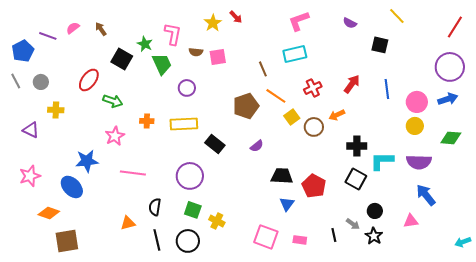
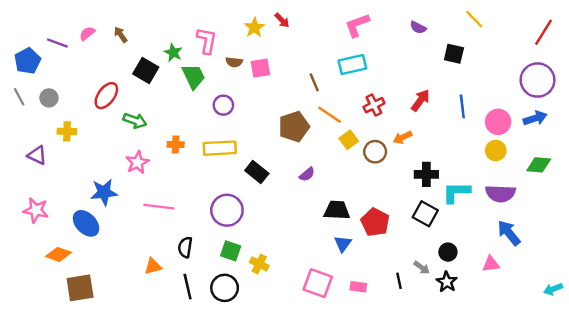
pink star: (30, 176) -> (36, 210), turned 30

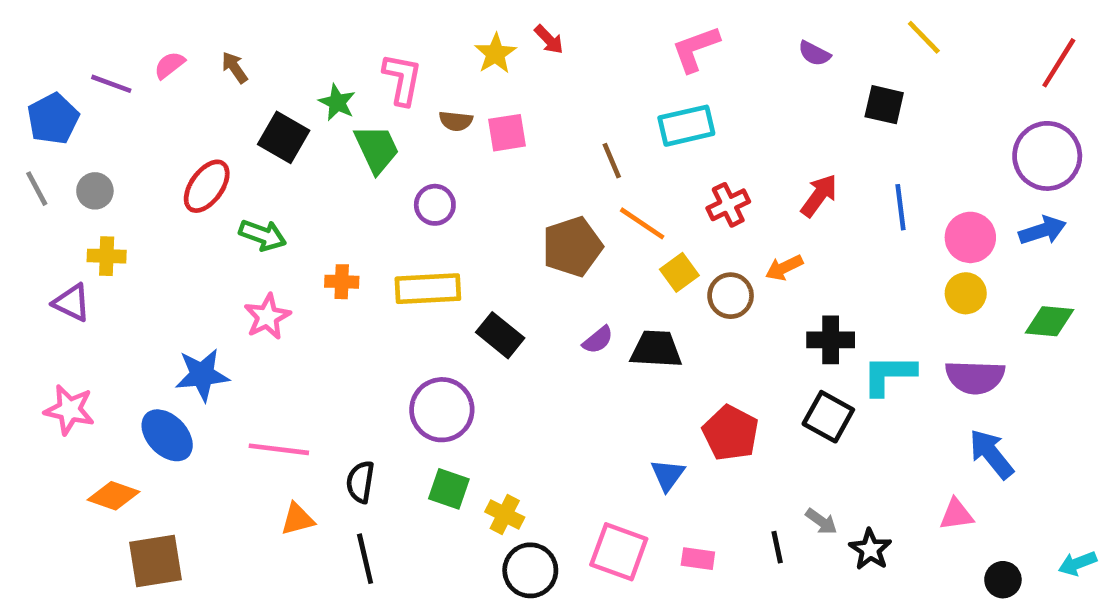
yellow cross: (67, 131) -> (107, 256), moved
pink line: (159, 207) -> (279, 449), moved
black trapezoid: (337, 210) -> (656, 349), moved
black circle: (448, 252) -> (1003, 580), moved
black circle: (225, 288) -> (530, 570), moved

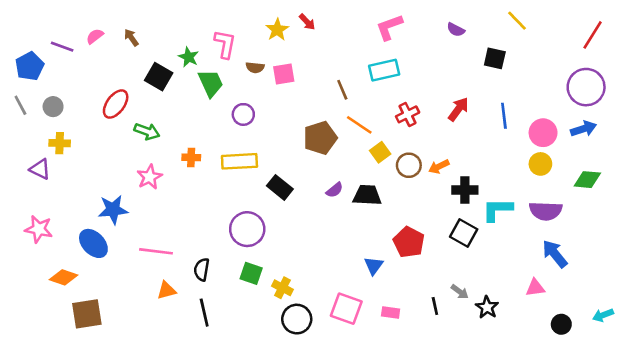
orange arrow: (784, 268) -> (439, 167), moved

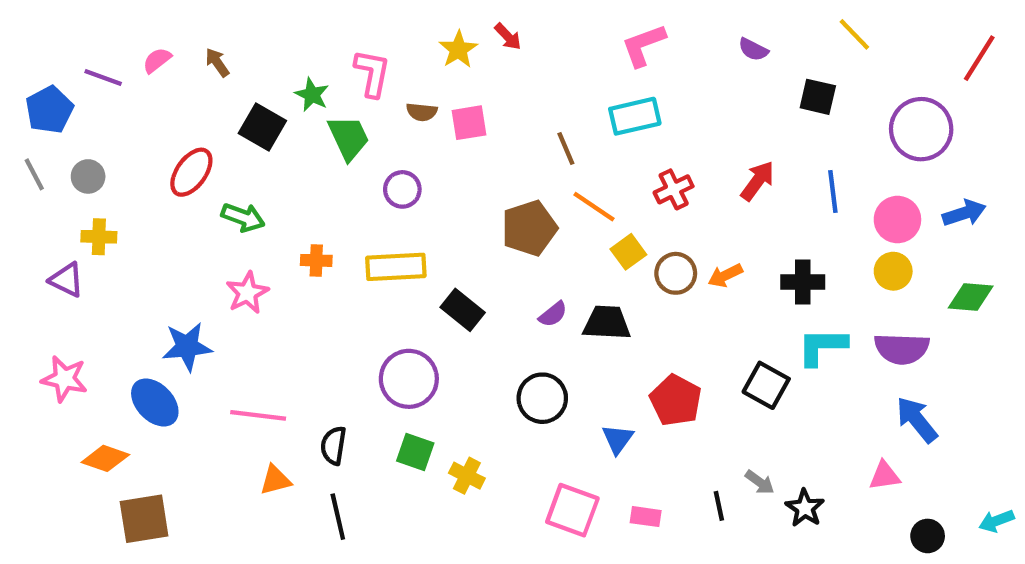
purple circle: (586, 87) -> (921, 129), moved
black cross: (465, 190) -> (803, 282), moved
black circle: (297, 319) -> (542, 398), moved

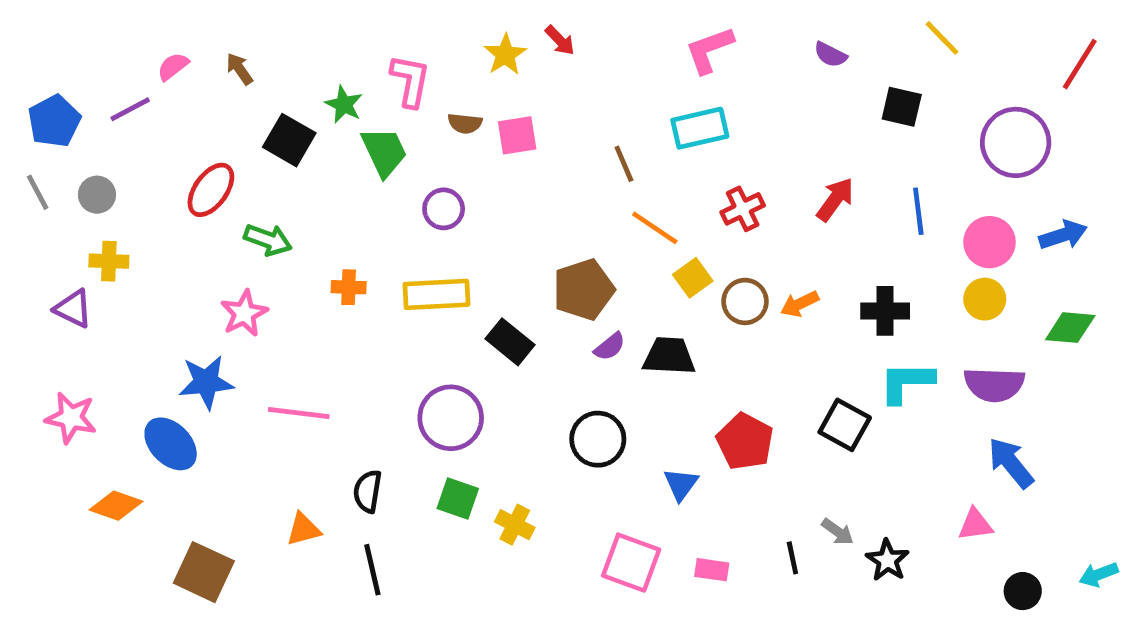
purple line: (103, 77) -> (130, 109), moved, turned -48
brown pentagon: (529, 228) -> (584, 290), moved
pink star: (247, 293) -> (244, 313), moved
pink line: (258, 415) -> (299, 413), moved
brown square: (144, 519) -> (204, 572), moved, turned 34

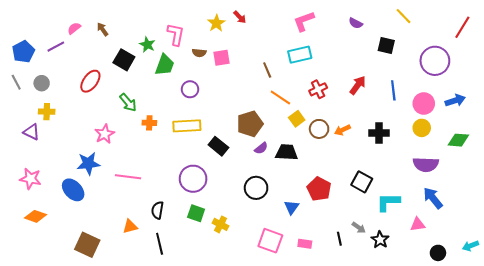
green trapezoid: (384, 152) -> (165, 65), turned 45
green arrow: (268, 240) -> (128, 102), moved, turned 30
cyan L-shape: (906, 382) -> (388, 202), moved
orange diamond: (116, 506) -> (36, 216), moved

